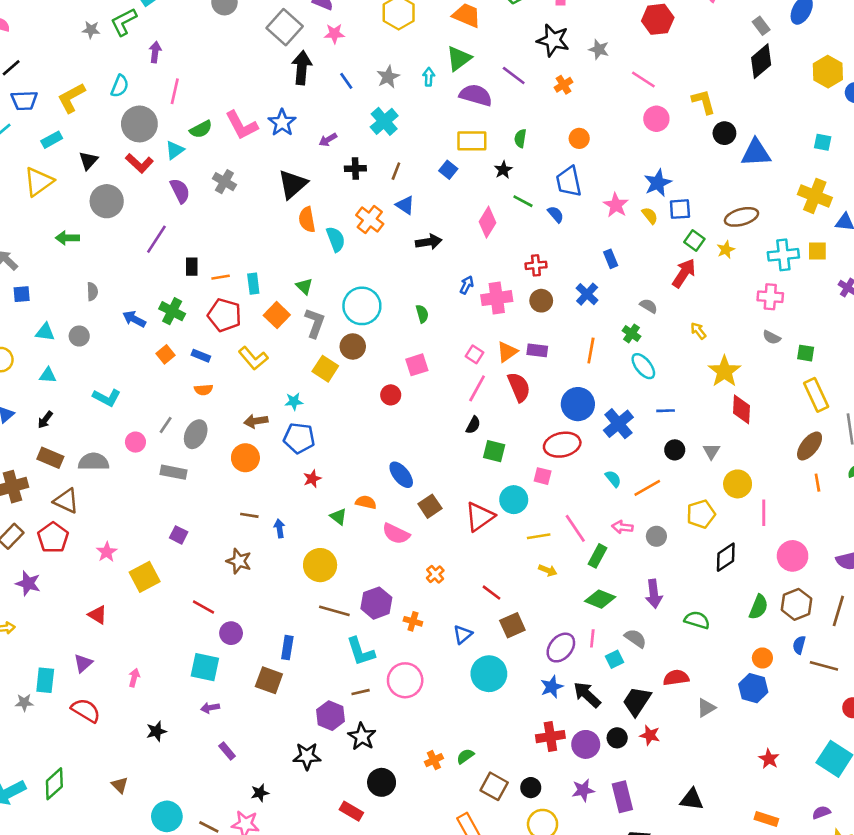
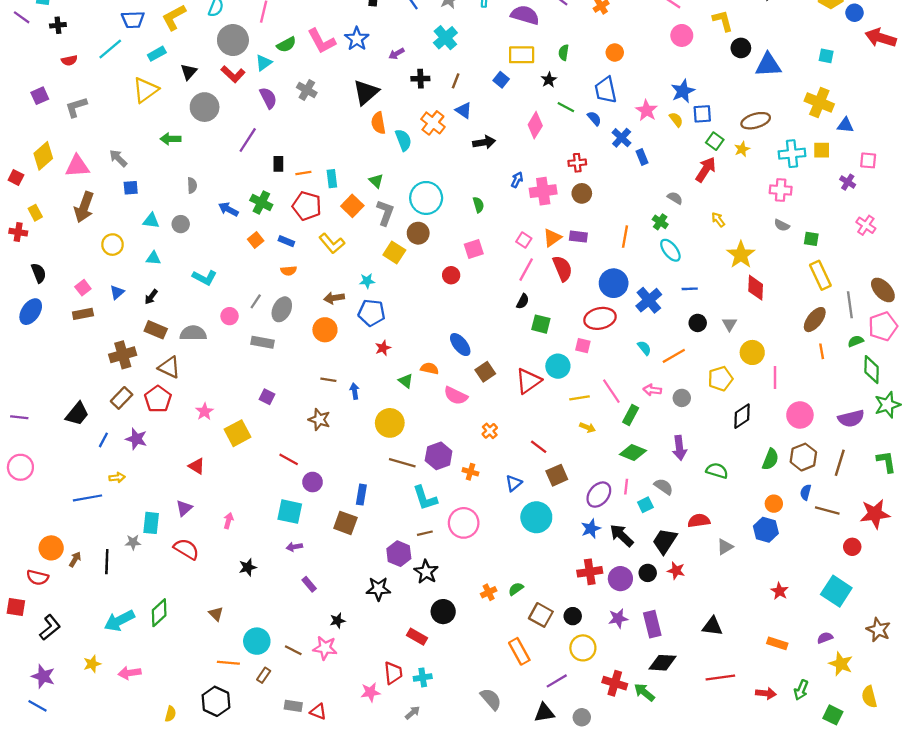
blue cross: (587, 294) -> (622, 138), moved

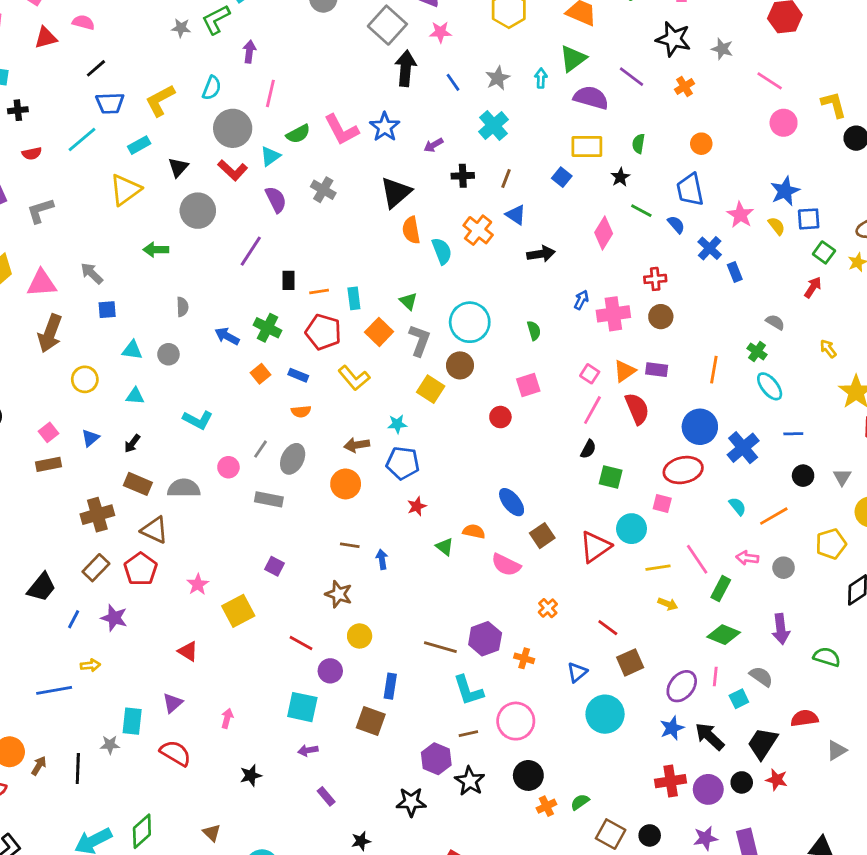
red arrow: (706, 170) -> (813, 287), size x0.7
yellow circle: (390, 423) -> (360, 636), moved, size x0.7
black circle: (443, 612) -> (528, 775), moved

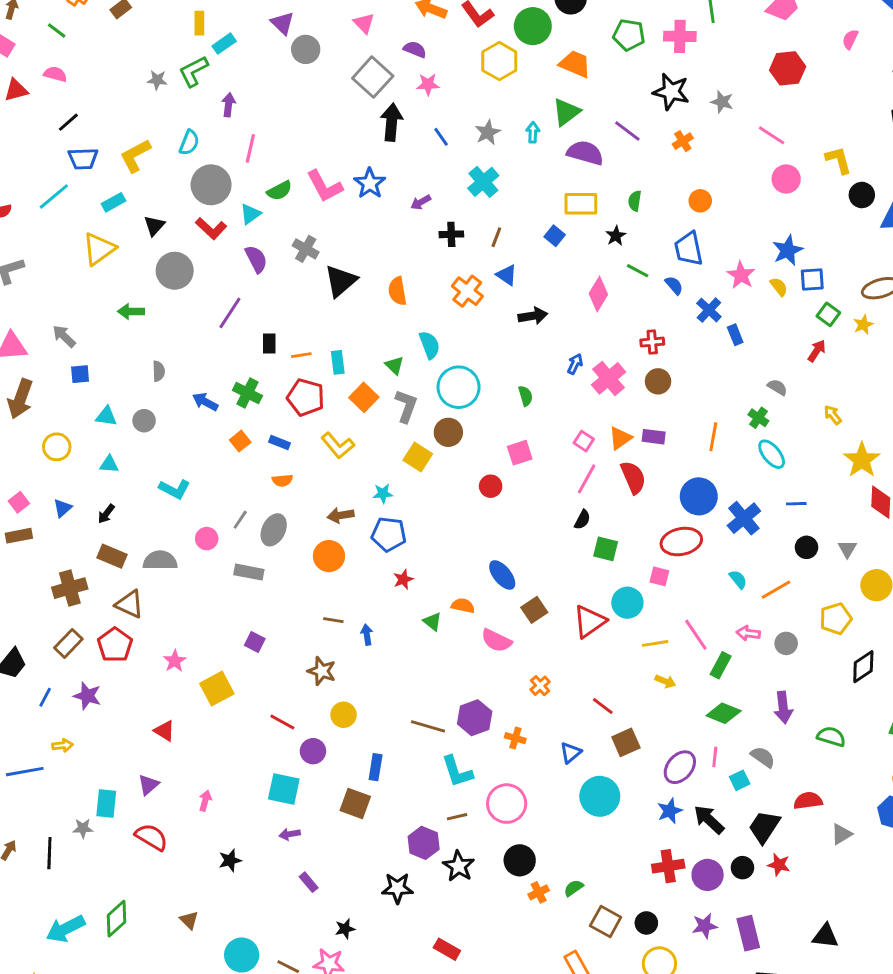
black triangle: (396, 192) -> (341, 281), moved
cyan semicircle: (442, 251) -> (429, 345), moved
pink cross: (613, 314) -> (609, 378), turned -32

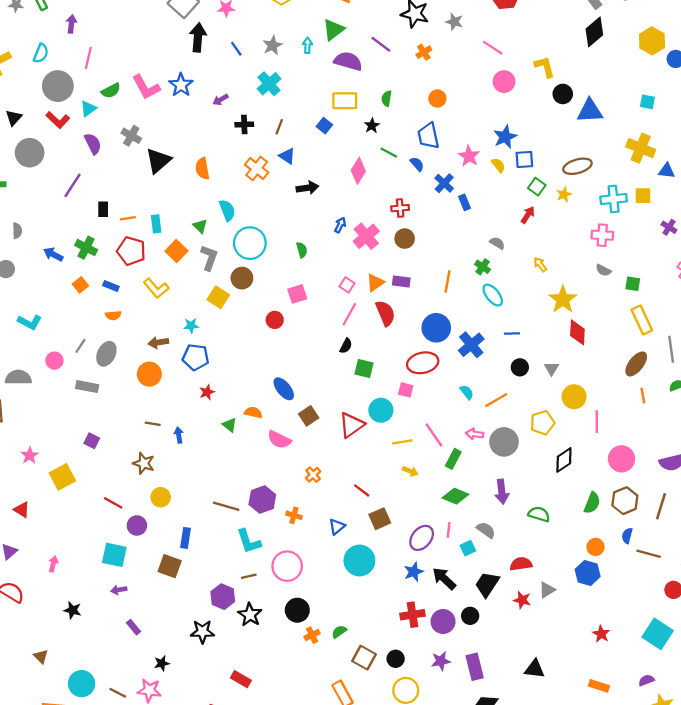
gray circle: (786, 643) -> (504, 442), size x1.6
black star: (230, 860) -> (73, 610), turned 30
red star: (779, 865) -> (522, 600), moved

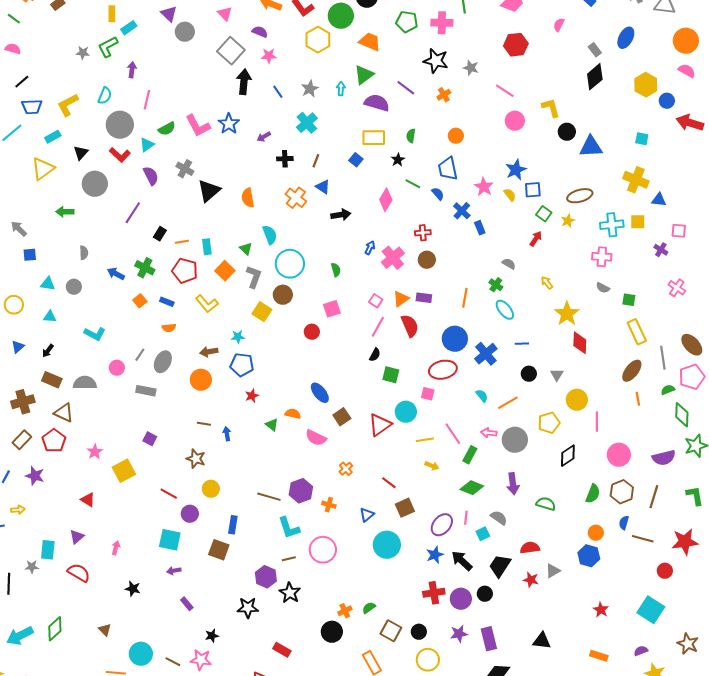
black rectangle: (103, 209) -> (160, 234), turned 32
black circle: (297, 610) -> (332, 632), moved

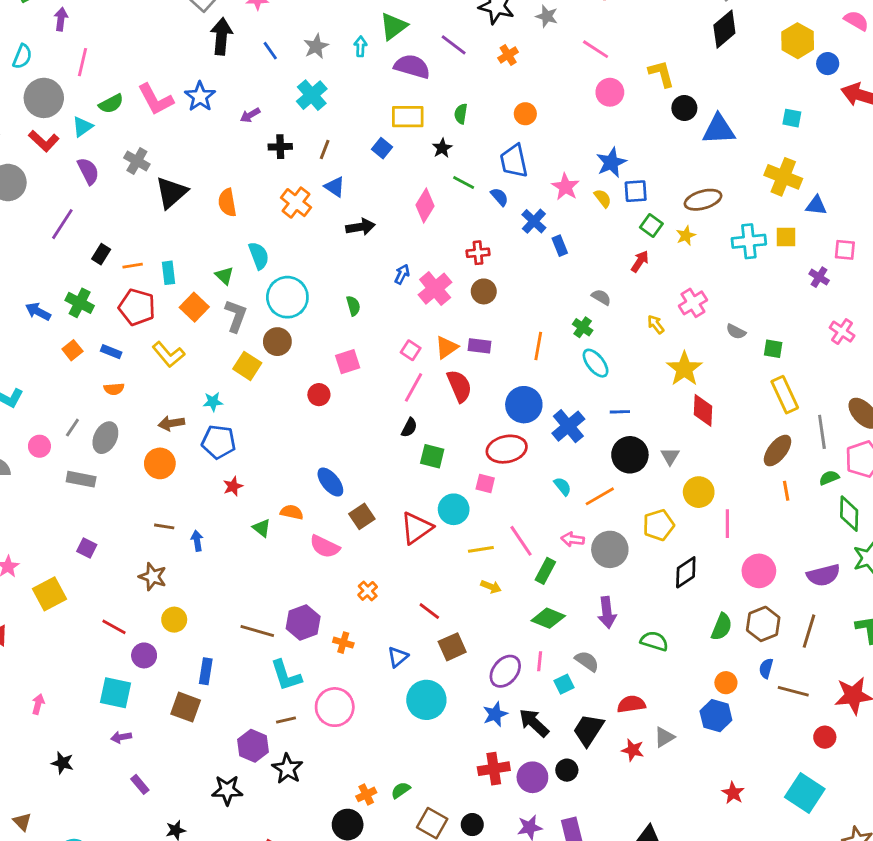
pink cross: (602, 257) -> (693, 303), moved, turned -36
black circle: (529, 374) -> (630, 455), size x1.6

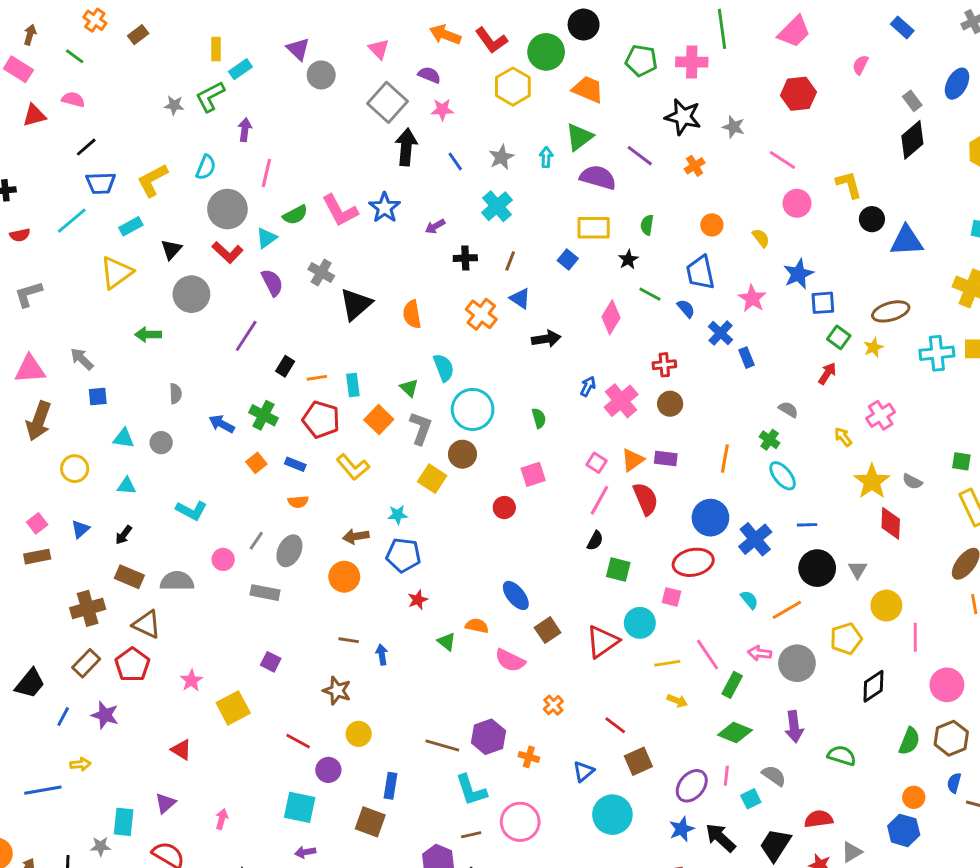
yellow semicircle: (603, 198) -> (761, 238), moved
gray semicircle: (736, 332) -> (912, 482), moved

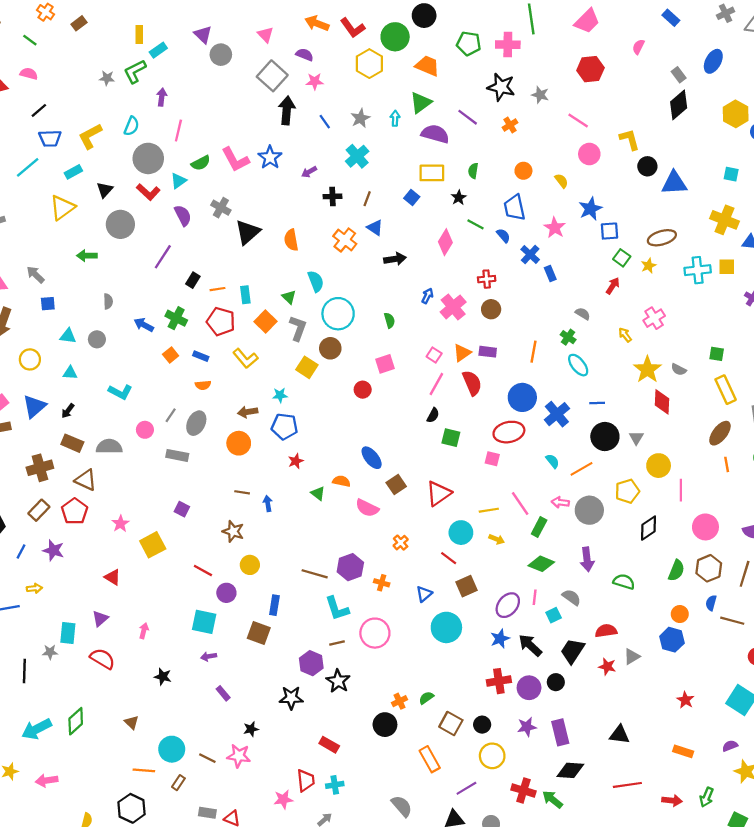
blue triangle: (80, 529) -> (34, 406), size x1.6
cyan circle: (640, 623) -> (461, 533), moved

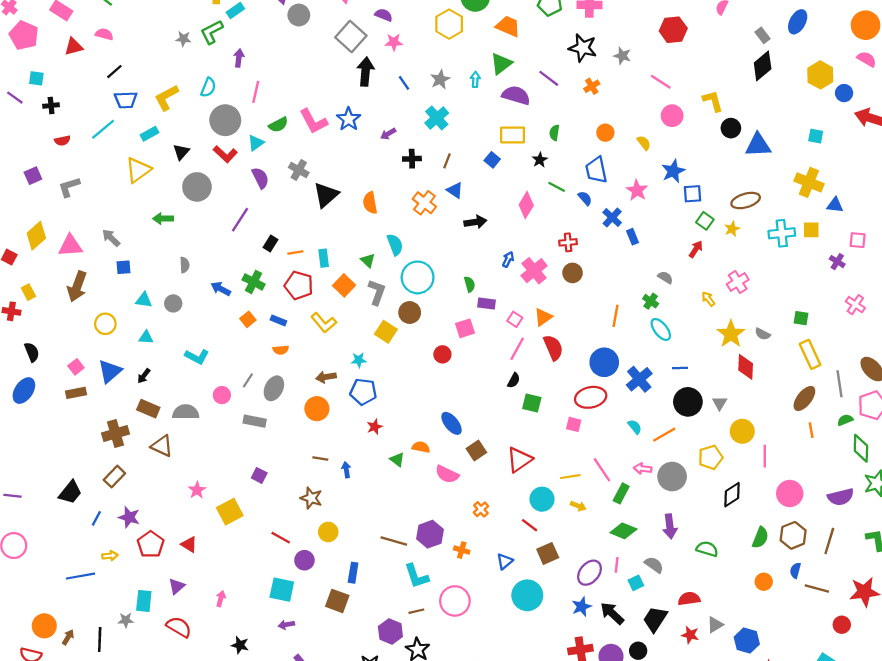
purple rectangle: (488, 352) -> (487, 303), moved
red pentagon: (75, 511) -> (151, 544), moved
blue hexagon: (672, 640) -> (747, 641), moved

